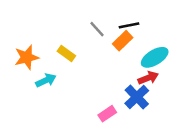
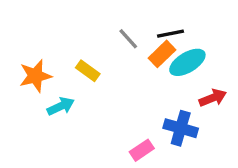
cyan ellipse: (155, 57) -> (187, 62), moved
red arrow: (148, 78) -> (213, 98), moved
blue cross: (137, 97) -> (181, 128), turned -30

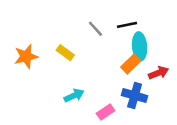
orange rectangle: (162, 54) -> (131, 64), moved
cyan ellipse: (187, 62) -> (140, 46), turned -64
cyan arrow: (61, 106) -> (74, 96), moved

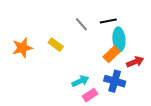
cyan arrow: (74, 96) -> (80, 81), moved

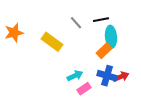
yellow rectangle: (56, 45) -> (52, 42), size x1.5
orange star: (22, 48) -> (14, 33), moved
red arrow: (135, 62) -> (121, 77), moved

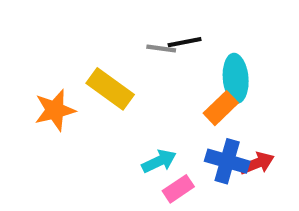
black line: (101, 20) -> (185, 42), moved
gray line: (76, 23) -> (161, 48), turned -40
orange star: (14, 33) -> (55, 110), moved

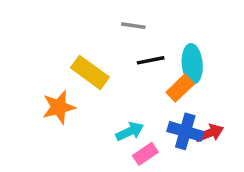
black line: (185, 42) -> (151, 60), moved
gray line: (161, 48) -> (133, 26), moved
orange star: (55, 110) -> (59, 107), moved

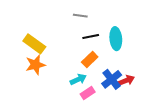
yellow rectangle: (90, 72) -> (34, 44), moved
orange rectangle: (180, 88) -> (90, 60), moved
blue cross: (185, 131) -> (112, 79), turned 36

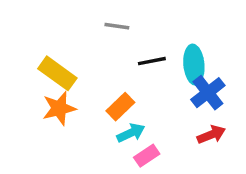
gray line: (80, 16) -> (117, 26), moved
orange rectangle: (90, 60) -> (120, 107), moved
blue cross: (112, 79) -> (208, 93), moved

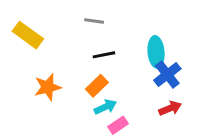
black line: (152, 61) -> (104, 55), moved
yellow rectangle: (57, 73) -> (28, 35), moved

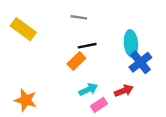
orange rectangle: (97, 86) -> (76, 61), moved
orange star: (48, 87) -> (26, 100), moved, turned 30
red arrow: (170, 108) -> (124, 91), moved

